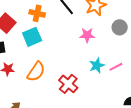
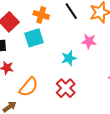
cyan star: (97, 65) -> (69, 58), moved
orange semicircle: (36, 72) -> (29, 87), moved

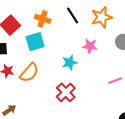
orange semicircle: (29, 87) -> (29, 73), moved

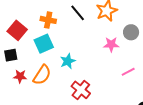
pink star: (90, 46) -> (111, 44), moved
cyan star: (70, 63) -> (68, 61), moved

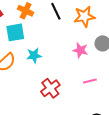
red cross: (81, 90) -> (50, 88), moved

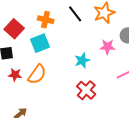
cyan star: (34, 55) -> (82, 60), moved

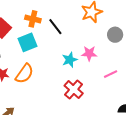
black line: (75, 14) -> (55, 27), moved
pink star: (107, 47) -> (89, 53), moved

